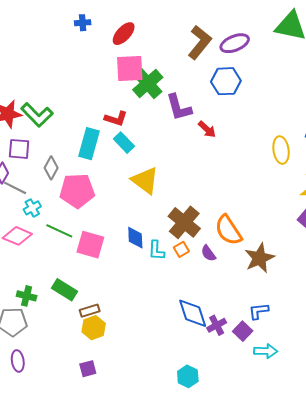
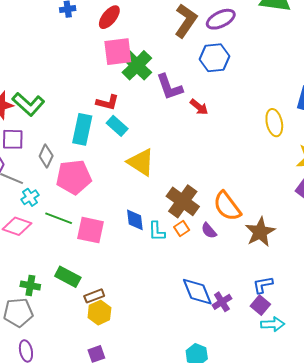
purple square: (243, 331) -> (260, 305), moved

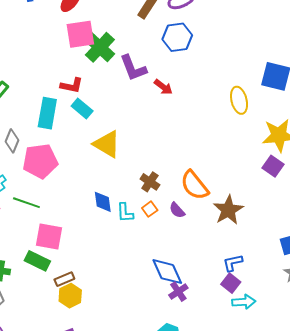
brown cross: (183, 201) -> (150, 182), size x0.6
pink square: (91, 230) -> (49, 237), moved
purple cross: (222, 302) -> (178, 292), moved

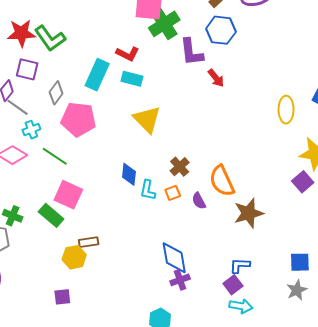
blue hexagon: (177, 37) -> (221, 30), moved
cyan rectangle: (82, 108) -> (132, 79), turned -40
brown rectangle: (64, 279) -> (89, 242), moved

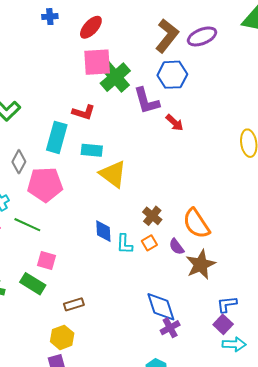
cyan rectangle: (132, 79) -> (92, 150), moved
pink square: (68, 195) -> (47, 261), size x0.7
brown star: (249, 213) -> (201, 264), moved
yellow hexagon: (74, 257) -> (62, 337), moved

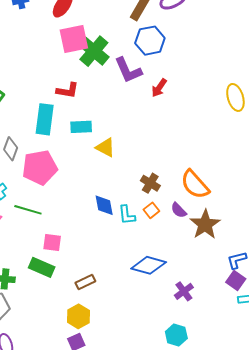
red arrow: (175, 123) -> (159, 88), turned 90
yellow triangle: (113, 174) -> (105, 147), size x0.7
blue diamond: (161, 307) -> (149, 265), moved, turned -48

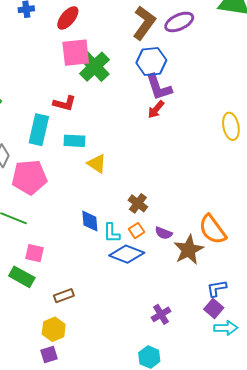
purple L-shape: (128, 70) -> (159, 87), moved
orange semicircle: (195, 184) -> (212, 229), moved
purple semicircle: (179, 210) -> (164, 233), turned -30
blue diamond: (149, 265) -> (127, 254), moved

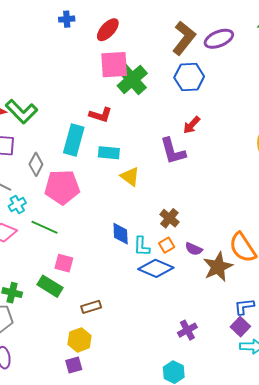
purple L-shape: (159, 87) -> (173, 151), moved

